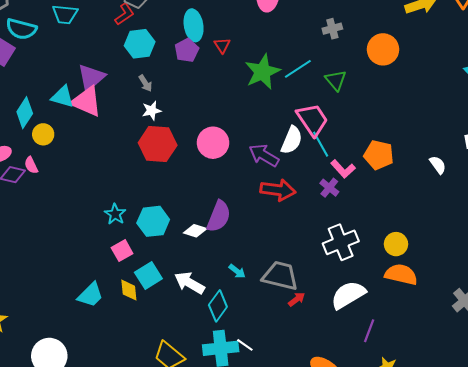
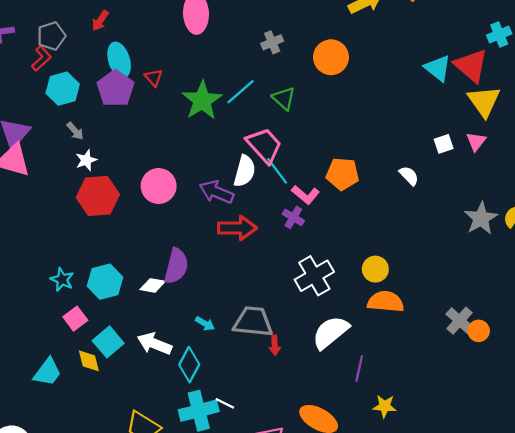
purple pentagon: (187, 50) -> (115, 89), size x1.4
red arrow: (297, 299) -> (275, 345), turned 132

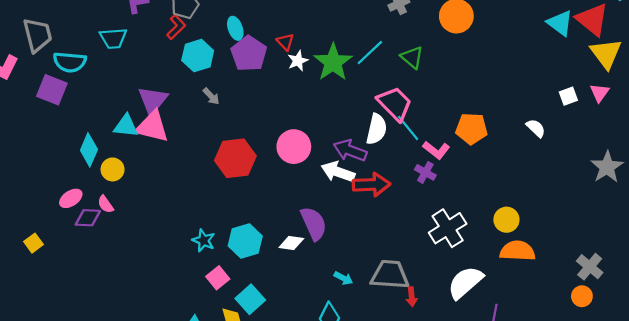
cyan ellipse: (119, 60) -> (235, 28), moved, size x0.7
white star: (86, 160) -> (298, 61), moved
purple semicircle: (176, 266) -> (314, 223), turned -36
orange circle: (479, 331) -> (582, 296), moved
white arrow: (154, 344) -> (338, 172), moved

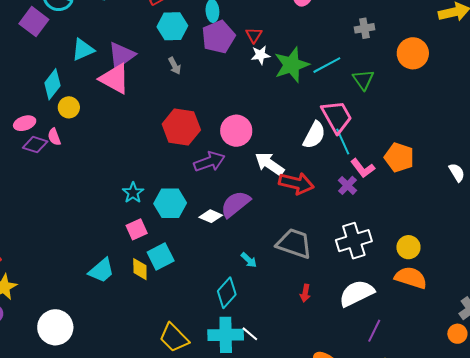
cyan triangle: (126, 126) -> (83, 50), moved, turned -45
purple arrow: (350, 150) -> (209, 162), moved, turned 124
purple semicircle: (314, 223) -> (235, 204), turned -120
gray trapezoid: (390, 275) -> (294, 243), moved

